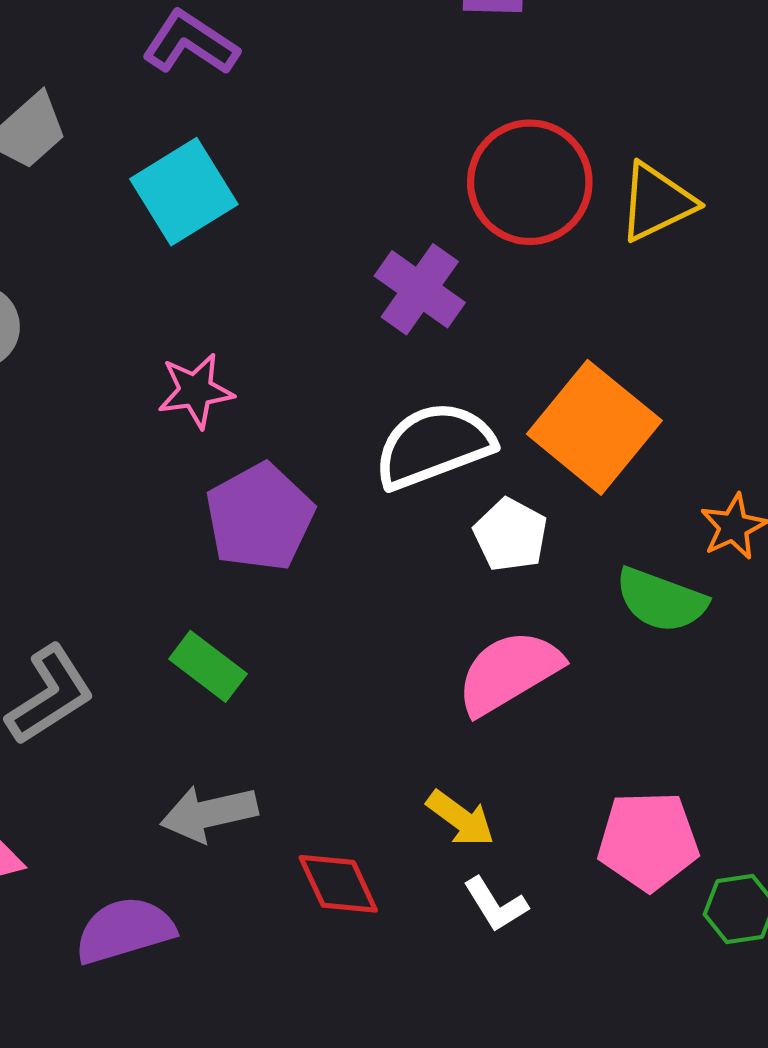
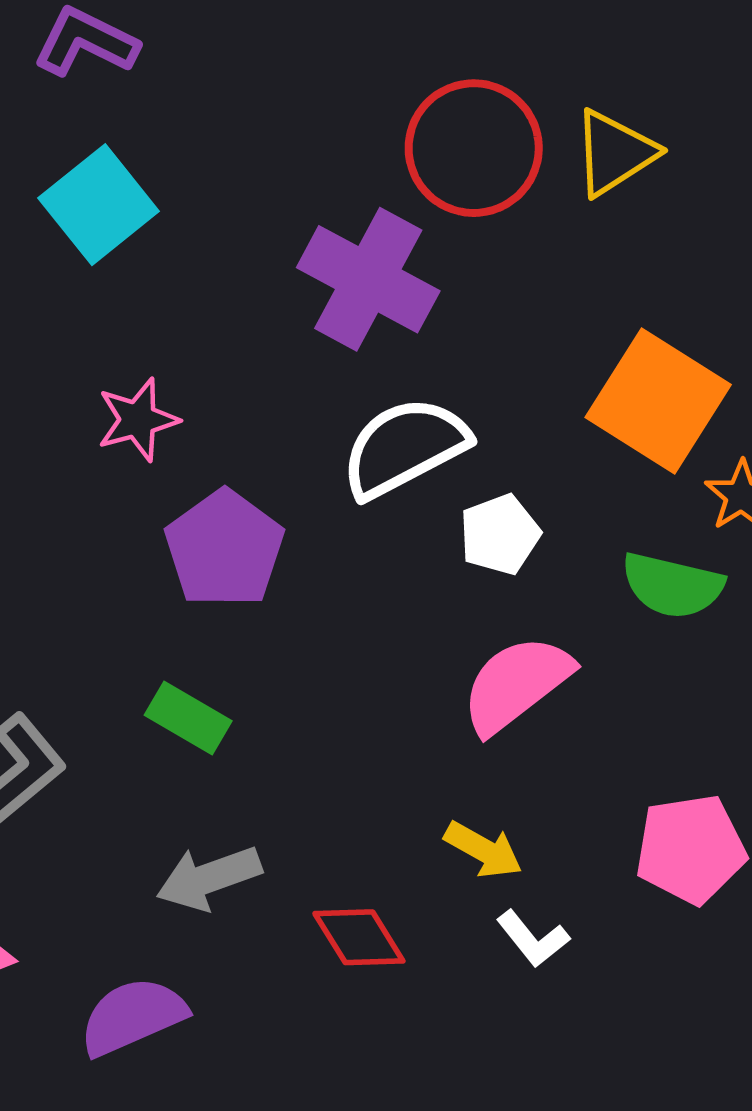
purple cross: (420, 289) -> (368, 279), size x1.4
orange square: (594, 427) -> (658, 401), moved
white pentagon: (510, 535) -> (500, 534), turned 30

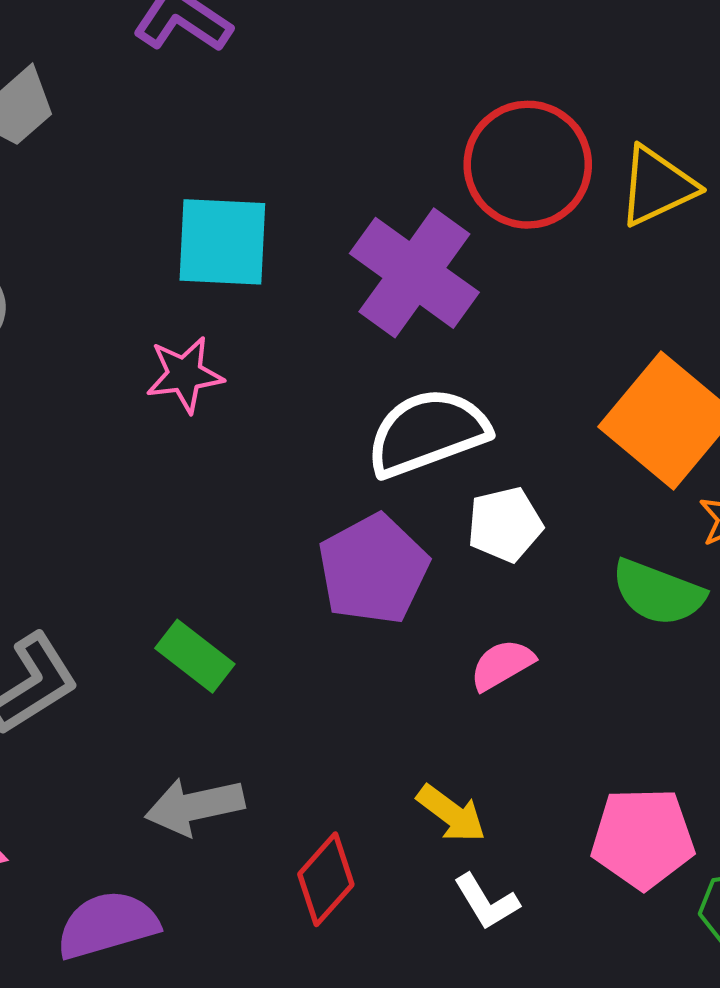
cyan square: (99, 205) -> (222, 242), moved, turned 34
purple pentagon: (224, 549) -> (373, 569), moved
pink semicircle: (516, 684) -> (502, 665), size x0.6
red diamond: (359, 937) -> (326, 879), turned 66

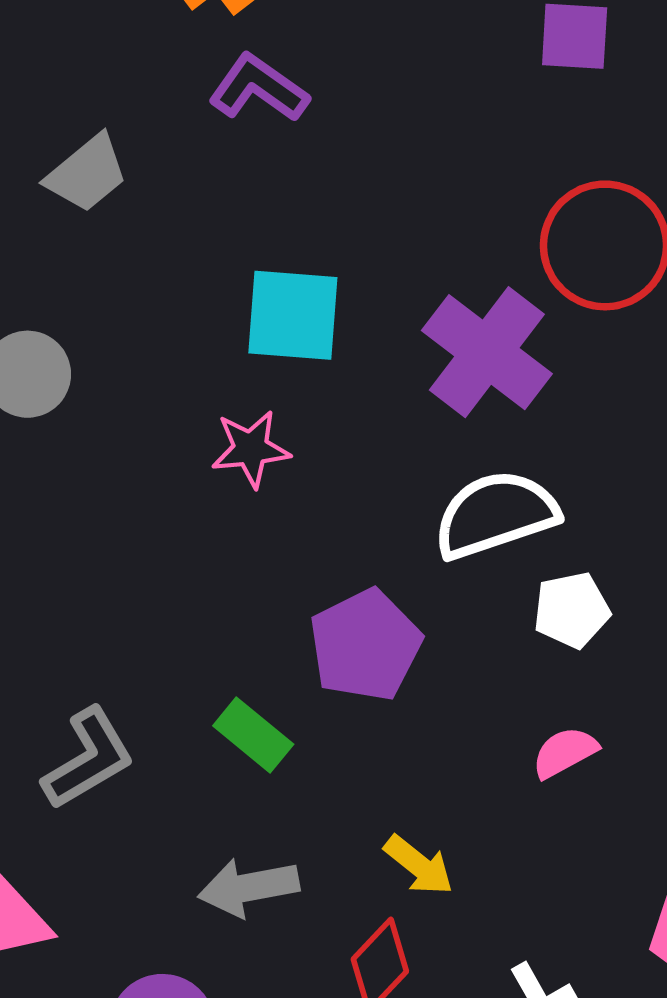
purple pentagon: (373, 569) -> (365, 645), moved
yellow arrow: (451, 814) -> (419, 865), moved

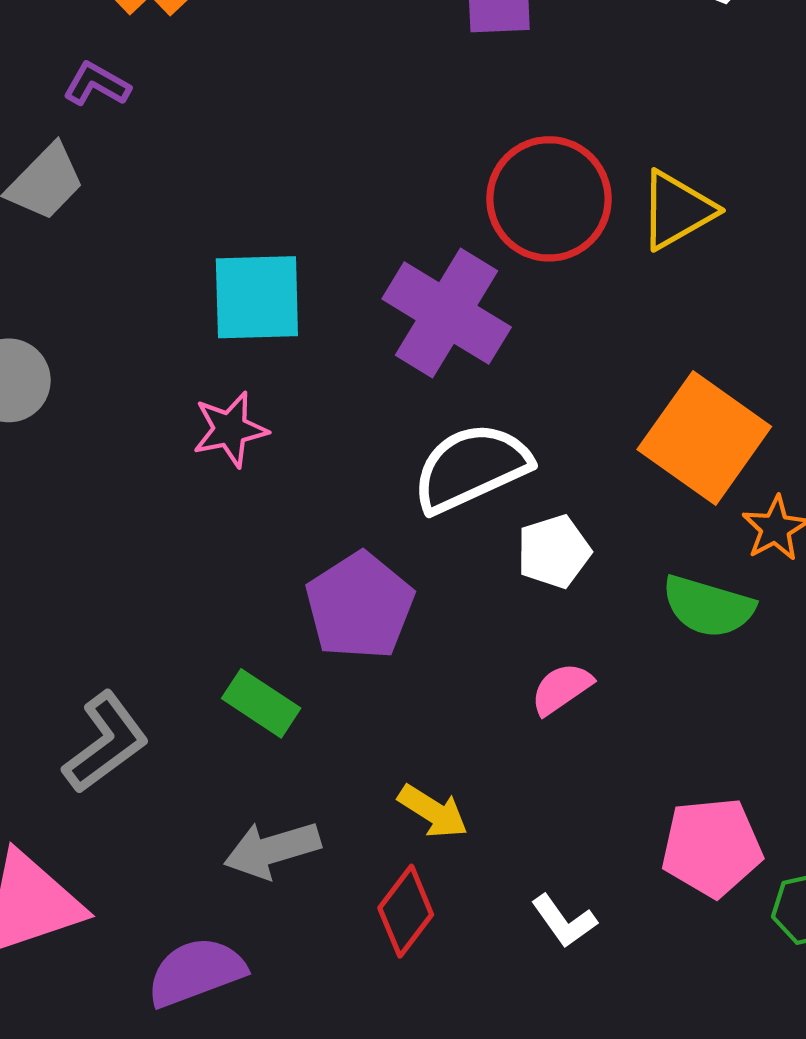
purple L-shape: (259, 88) -> (97, 84), moved, size x0.7

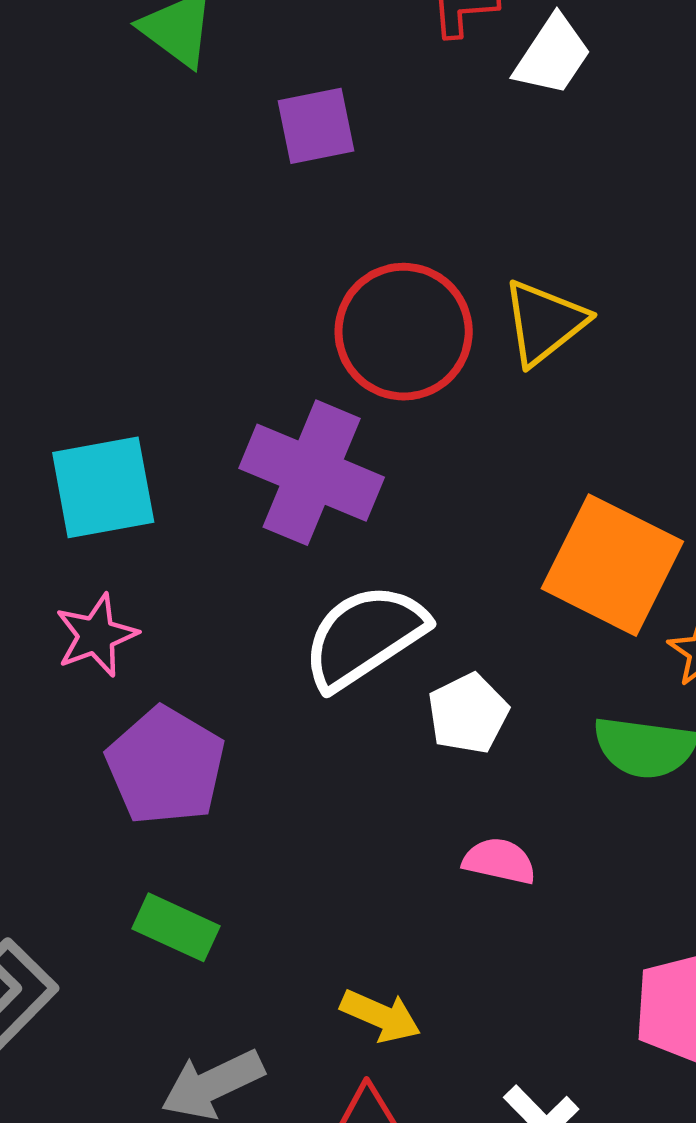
purple pentagon: (360, 606) -> (166, 766), moved
pink semicircle: (561, 689) -> (499, 861), turned 56

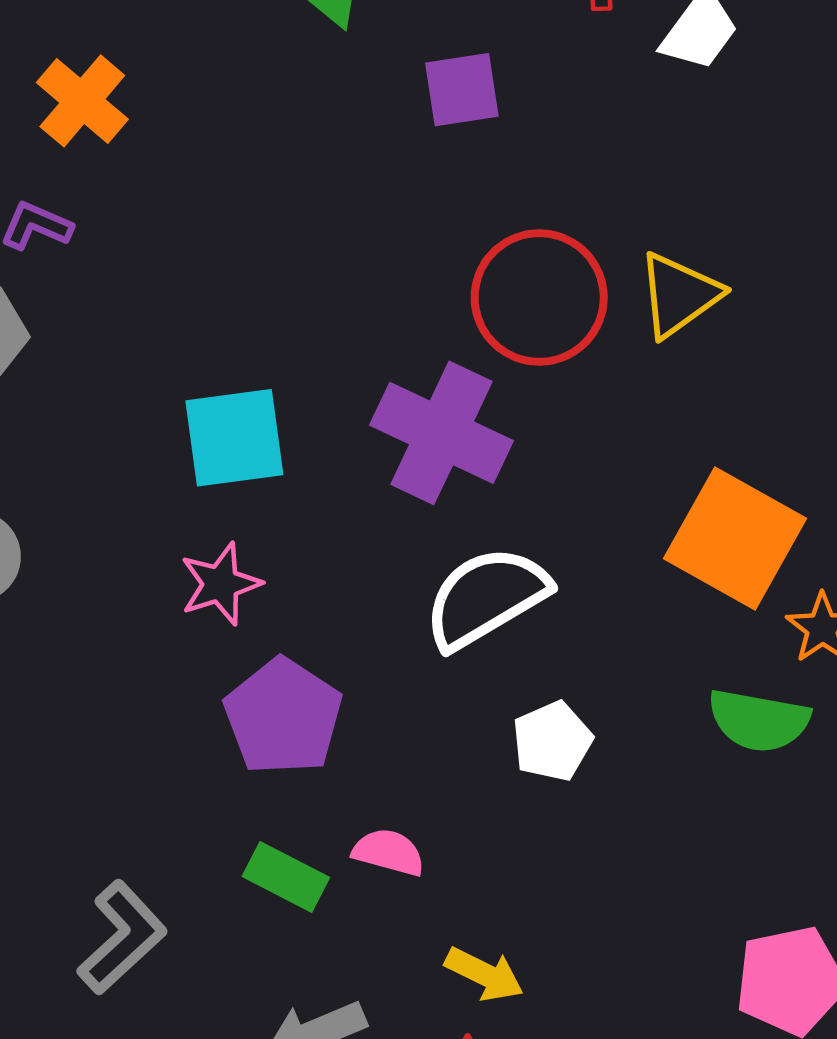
white pentagon: (468, 714) -> (552, 741), moved
pink semicircle: (499, 861) -> (389, 852), moved

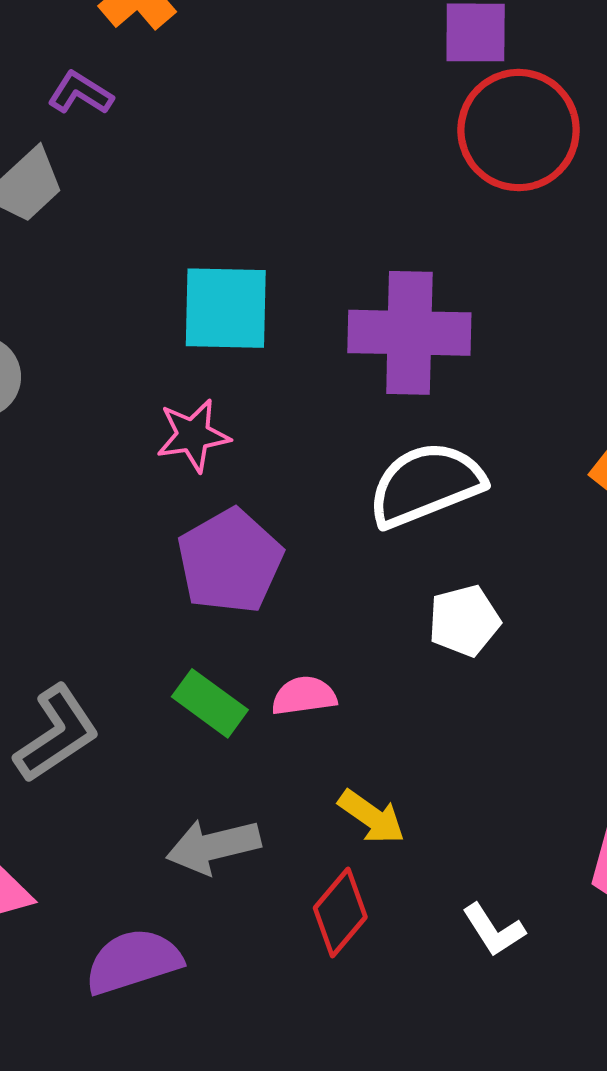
red circle: (539, 297) -> (519, 130), moved
purple cross: (441, 433) -> (409, 333), turned -33
pink semicircle: (389, 852) -> (304, 696), turned -32

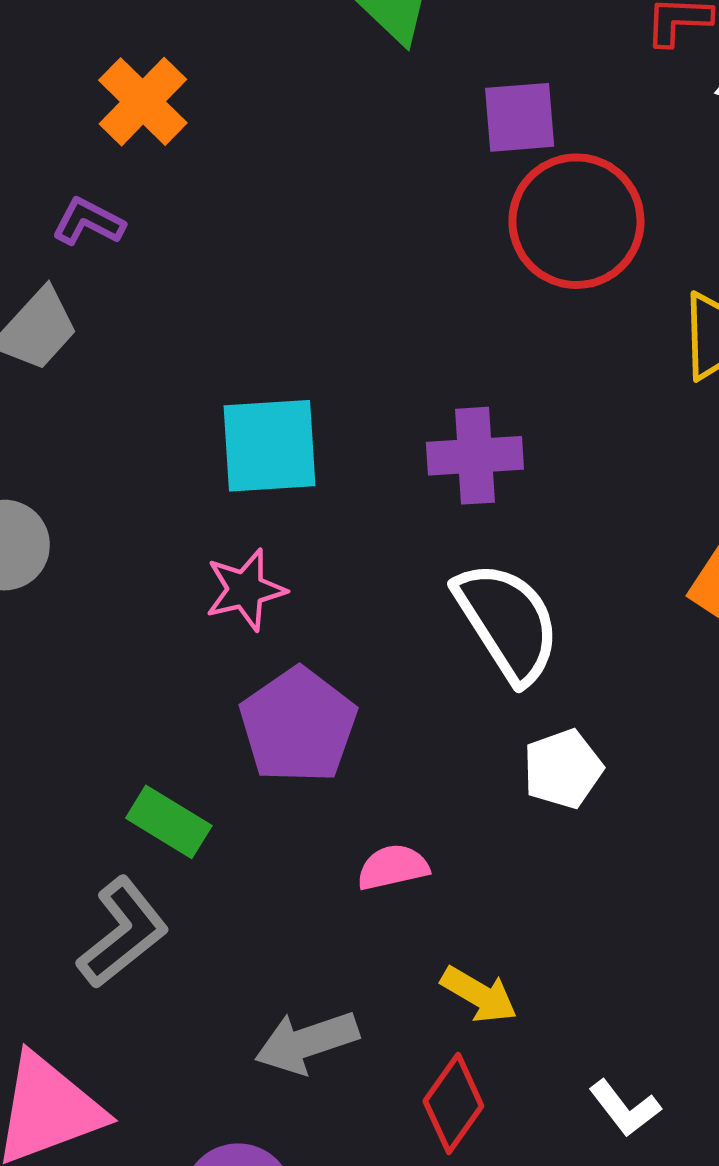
purple cross: (409, 333) -> (475, 456), size x0.7
white semicircle: (426, 484) -> (507, 622), turned 84
green rectangle: (210, 703) -> (169, 822), moved

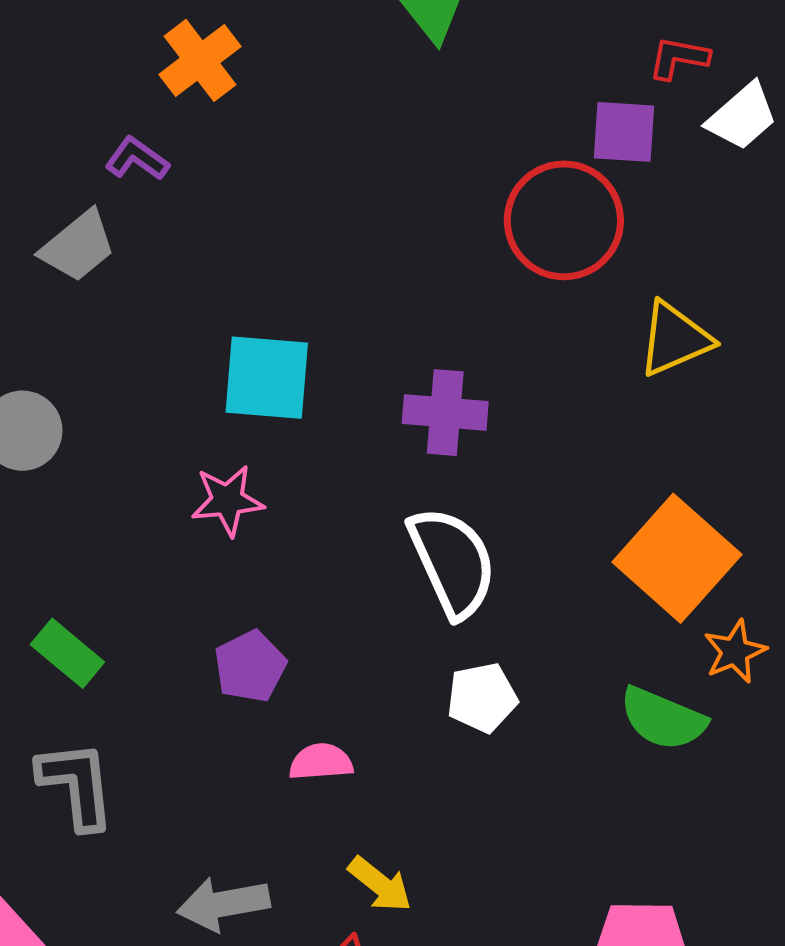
purple square: (520, 117) -> (624, 132), moved
purple pentagon: (298, 725) -> (250, 666), moved, size x0.7
green rectangle: (169, 822) -> (67, 653), moved
gray L-shape: (123, 933) -> (76, 785), turned -66

